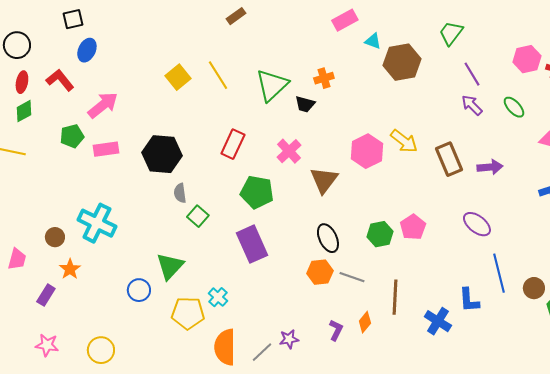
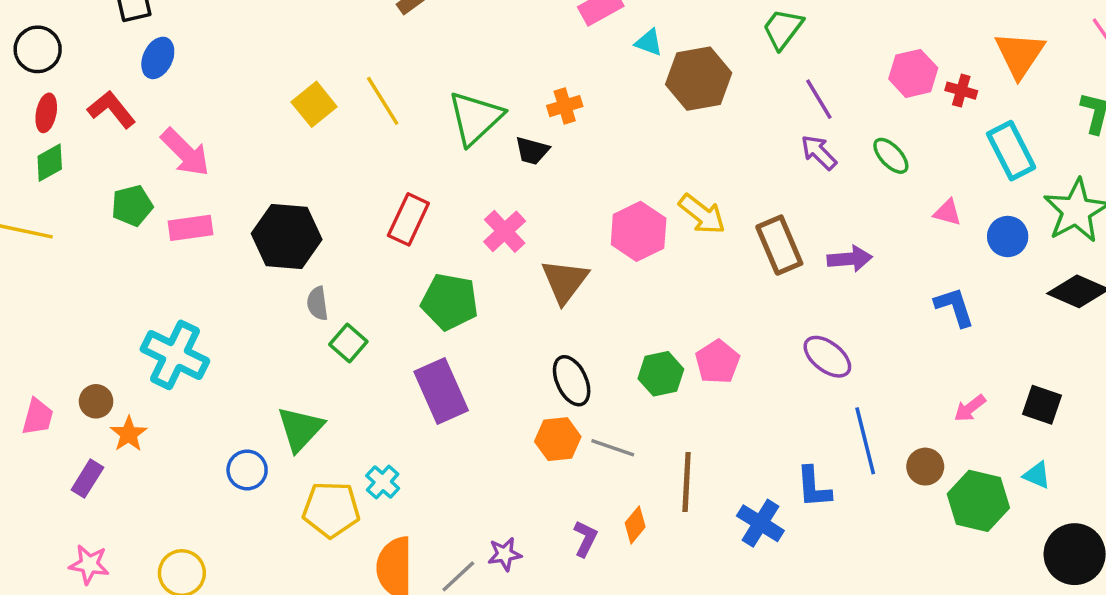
pink arrow: (103, 105) -> (185, 152), turned 84
brown circle: (55, 237) -> (96, 401), moved

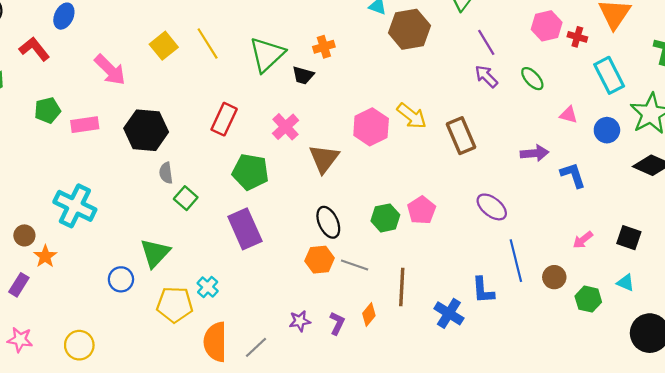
pink arrow: (185, 152) -> (110, 70), moved
purple arrow: (850, 259) -> (535, 153), moved
green hexagon: (978, 501) -> (588, 299), size x0.7
purple star: (505, 554) -> (300, 321), moved

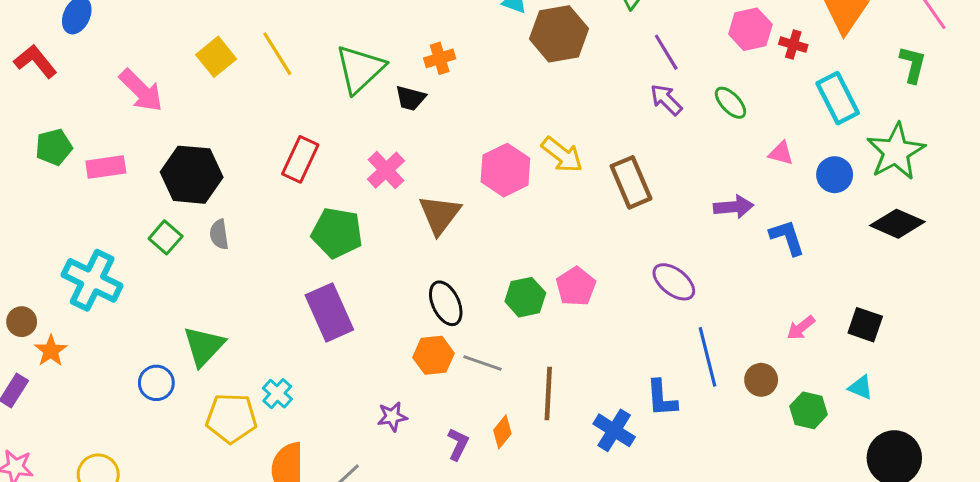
green square: (186, 198) -> (166, 237), moved
purple star: (300, 321) -> (392, 417), moved

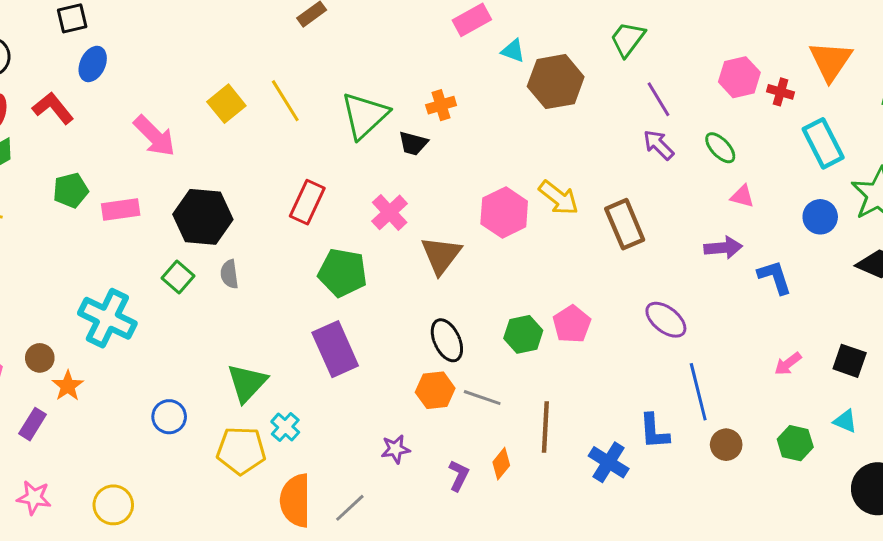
pink triangle: (781, 153) -> (742, 196), moved
green triangle: (204, 346) -> (247, 383), moved
brown circle: (761, 380) -> (726, 445), moved

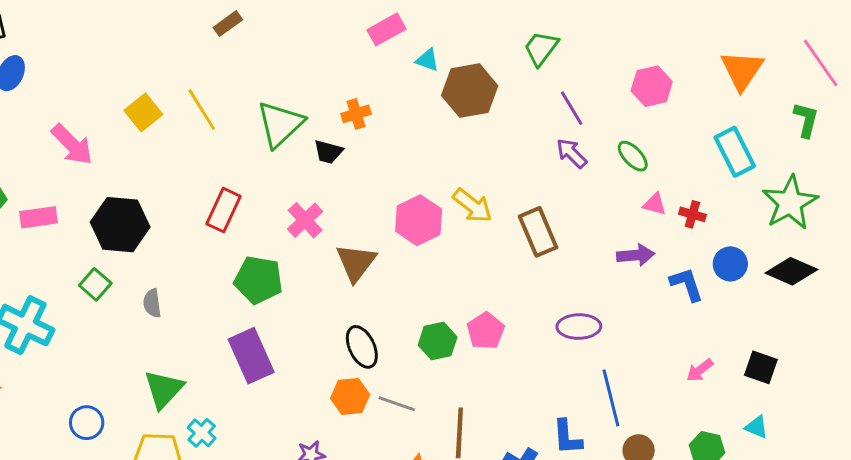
red cross: (781, 92) -> (692, 214), moved
blue circle: (820, 217) -> (730, 264), moved
gray semicircle: (229, 274) -> (152, 303), moved
purple ellipse: (666, 320) -> (579, 327), turned -39

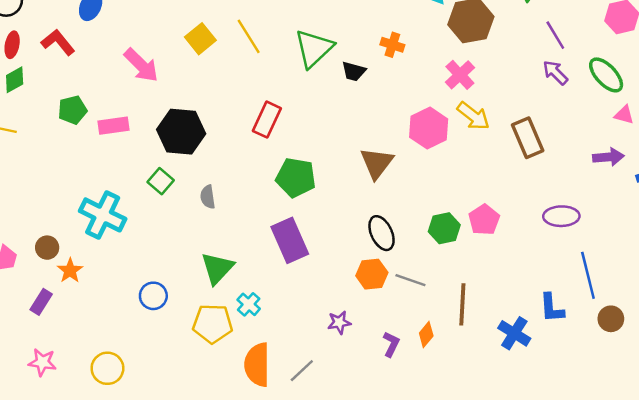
orange cross: (356, 114) -> (392, 45), moved, turned 35
green ellipse: (633, 156) -> (606, 75), size x1.4
pink cross: (305, 220) -> (460, 75), moved

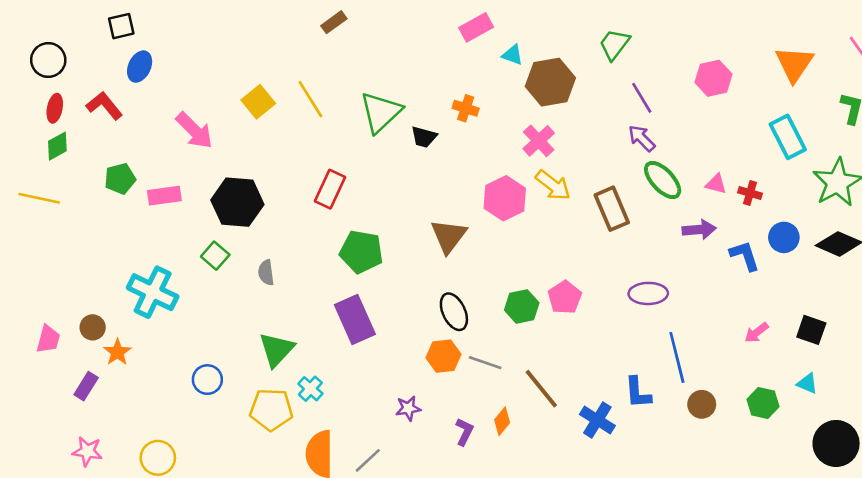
green ellipse: (606, 75) -> (663, 180), moved
brown line: (462, 304) -> (541, 389), turned -42

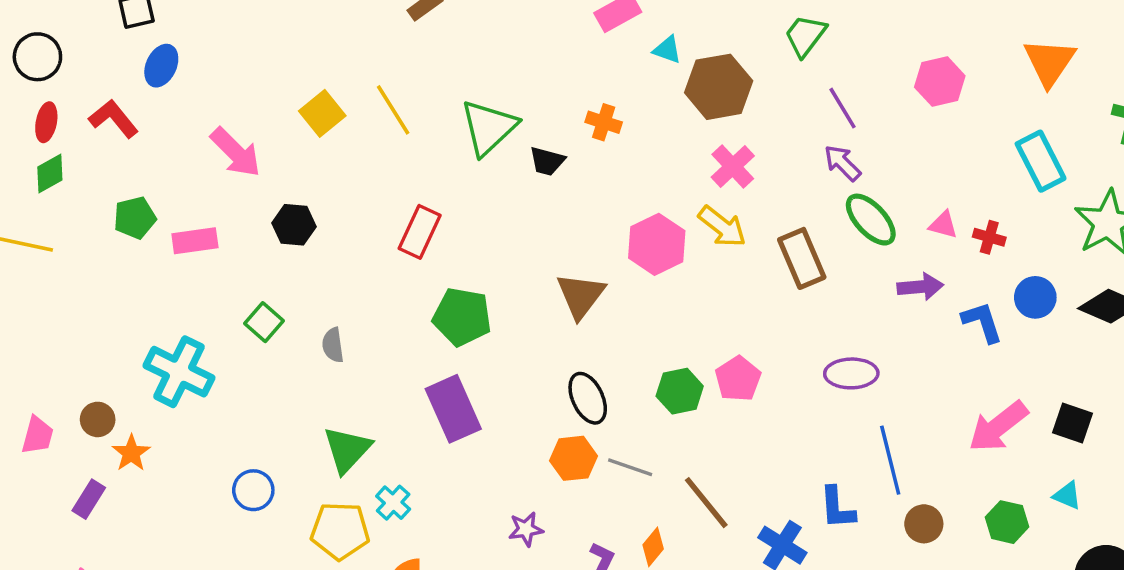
pink cross: (539, 141) -> (733, 166), moved
black hexagon: (237, 202) -> (294, 225), moved, size x0.6
pink arrow: (756, 333) -> (998, 427), size x1.8

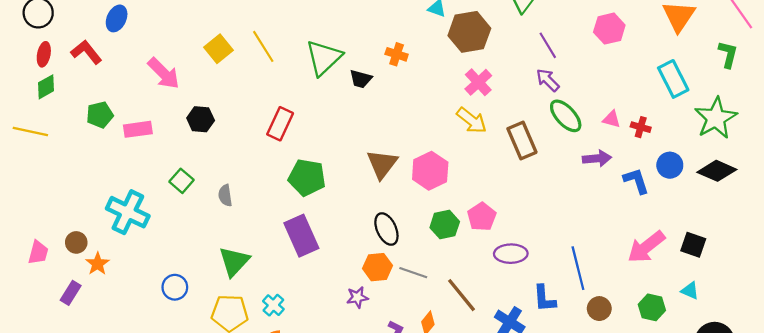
pink hexagon: (657, 244) -> (430, 171), moved
purple ellipse: (851, 373) -> (511, 254), moved
cyan cross: (393, 503) -> (273, 305), moved
purple star: (526, 529) -> (357, 297), moved

